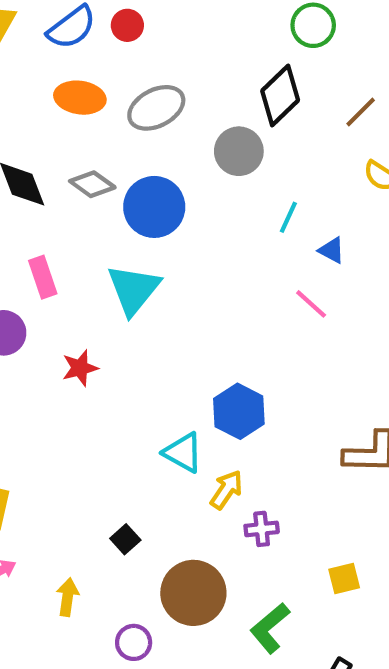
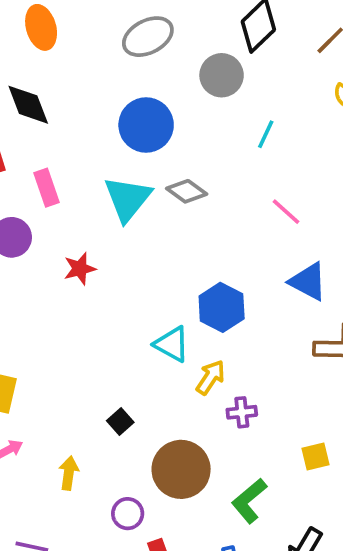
orange ellipse: (80, 98) -> (41, 27), moved, turned 66
gray diamond: (92, 184) -> (187, 191), moved
blue triangle: (332, 250) -> (308, 282), moved, size x1.6

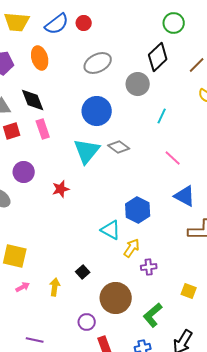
pink rectangle: (47, 188) -> (43, 129), moved
yellow square: (315, 457) -> (189, 291), turned 35
yellow arrow: (69, 473) -> (55, 287), moved

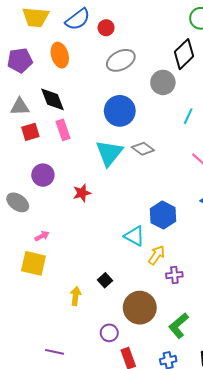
red circle: (84, 23) -> (106, 28), moved
pink arrow: (23, 287) -> (42, 236), moved

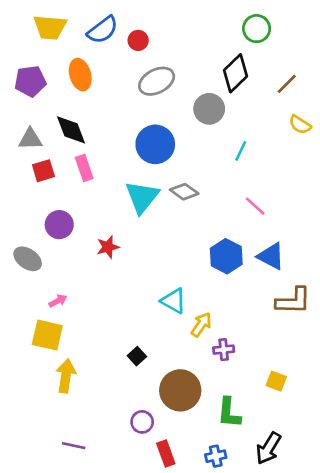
blue hexagon: (163, 215) -> (226, 256), moved
yellow arrow: (76, 296) -> (66, 376), moved, size x1.4
green L-shape: (179, 326) -> (229, 413), turned -45

